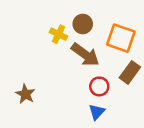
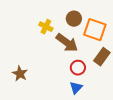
brown circle: (83, 24) -> (74, 19), moved

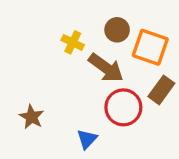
red circle: (78, 68) -> (123, 107), size x1.5
blue triangle: (76, 88) -> (87, 139), moved

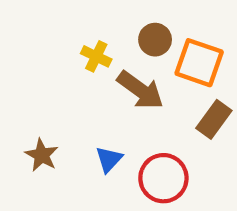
red circle: (123, 107) -> (163, 178), moved
blue triangle: (87, 139) -> (109, 159), moved

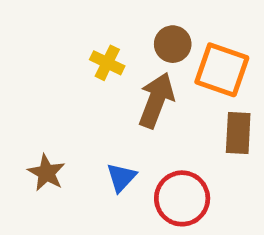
brown arrow: (140, 90) -> (156, 100), turned -105
brown rectangle: (214, 119) -> (238, 133), turned -33

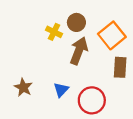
brown circle: (173, 44) -> (76, 22), moved
orange square: (222, 70) -> (112, 35), turned 32

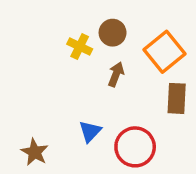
brown arrow: (79, 51) -> (116, 74), size x0.6
brown star: (23, 87) -> (35, 152), moved

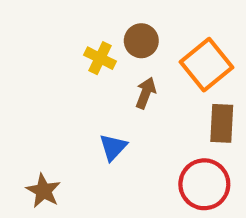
blue triangle: (90, 131) -> (113, 147), moved
red circle: (135, 147) -> (204, 184), moved

